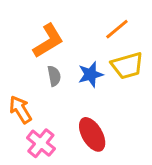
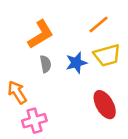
red ellipse: (92, 134) -> (105, 105), moved
pink cross: (41, 143) -> (34, 121), turned 35

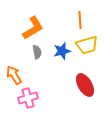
orange line: (99, 25) -> (80, 20), turned -54

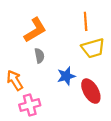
blue star: (62, 51) -> (66, 76), moved

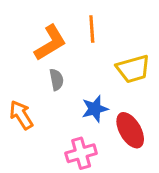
orange line: (86, 21) -> (92, 29), moved
pink cross: (30, 105) -> (81, 153), moved

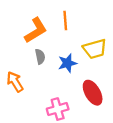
blue star: (95, 109) -> (67, 63), moved

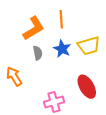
blue star: (67, 63) -> (62, 49), moved, turned -30

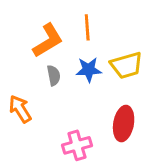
blue star: (62, 49) -> (89, 70), turned -30
red ellipse: (87, 87) -> (124, 124), turned 40

